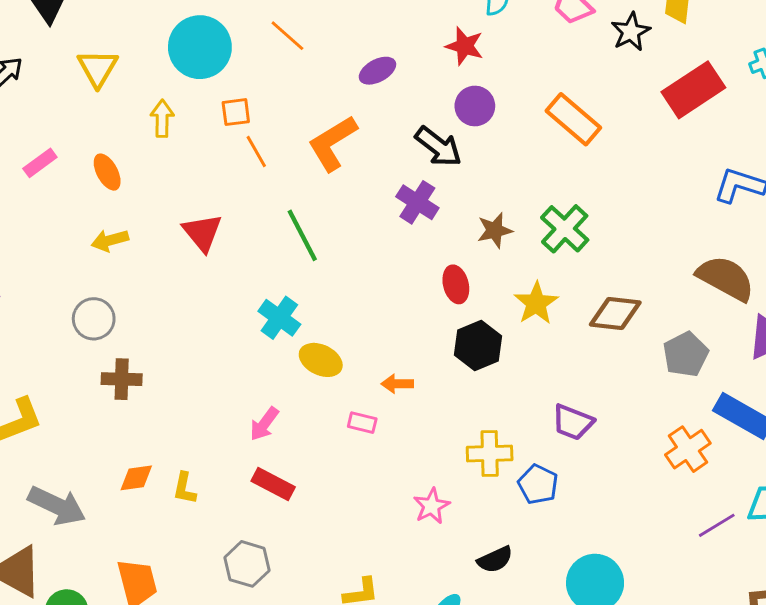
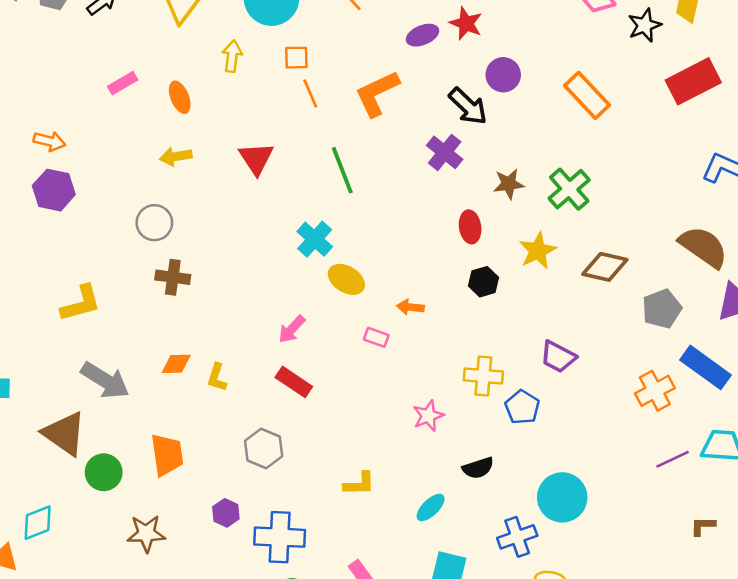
red star: (465, 46) -> (466, 23), moved
black hexagon: (478, 345) -> (483, 282), size x0.7

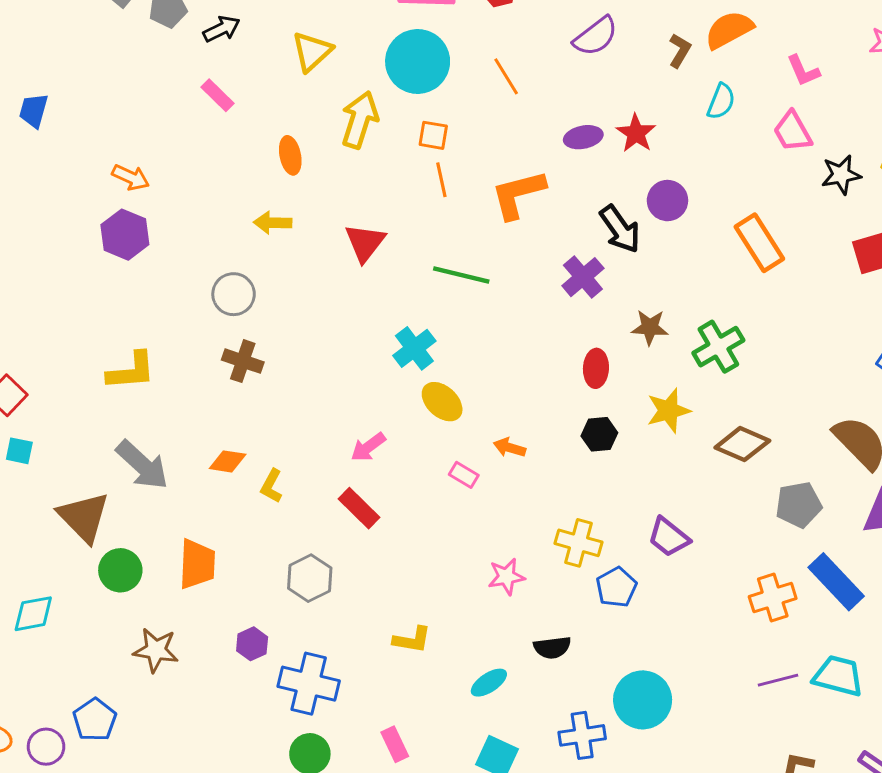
yellow arrow: (232, 56) -> (360, 120), size x1.5
pink rectangle: (123, 83) -> (217, 95), moved, turned 64
green line: (342, 170) -> (461, 275), turned -66

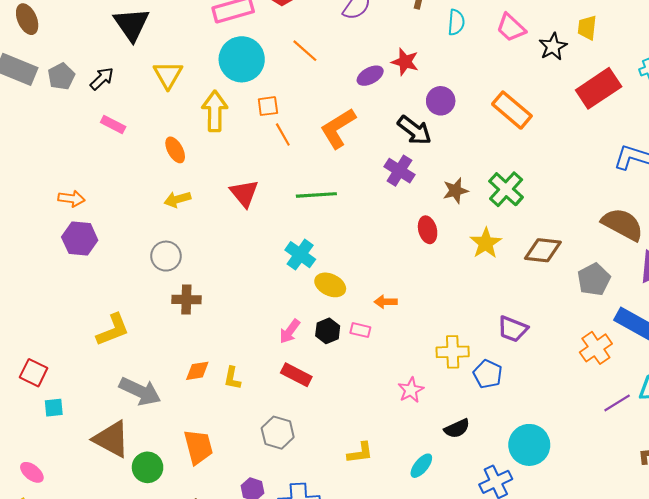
black hexagon: (599, 434) -> (328, 331), moved

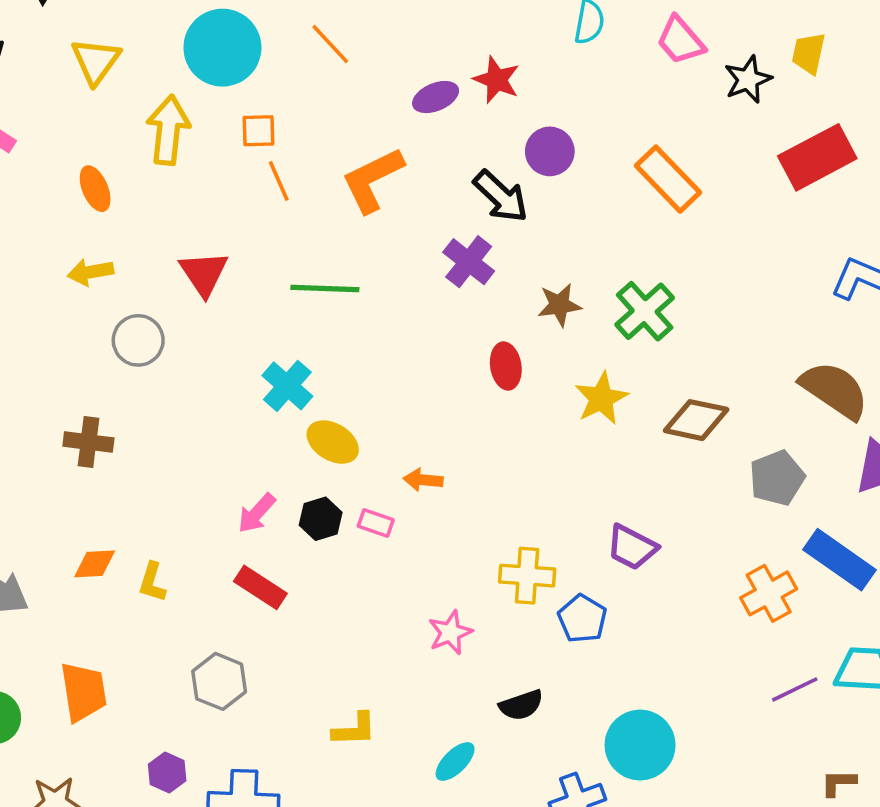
gray circle: (166, 256) -> (138, 340), moved

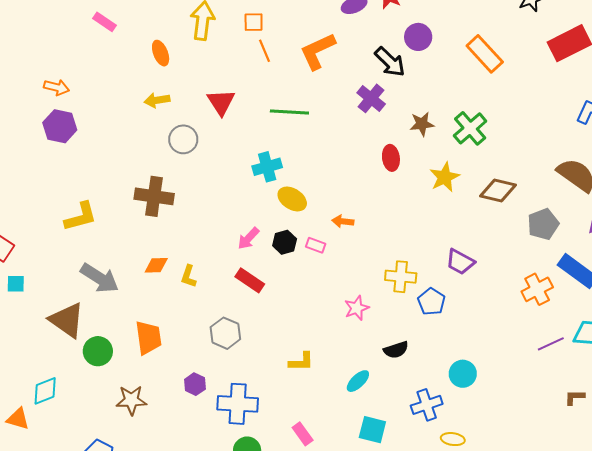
cyan cross: (287, 386) -> (267, 167), turned 32
brown cross: (88, 442) -> (154, 196), size x1.4
cyan circle: (640, 745) -> (463, 374), size x0.7

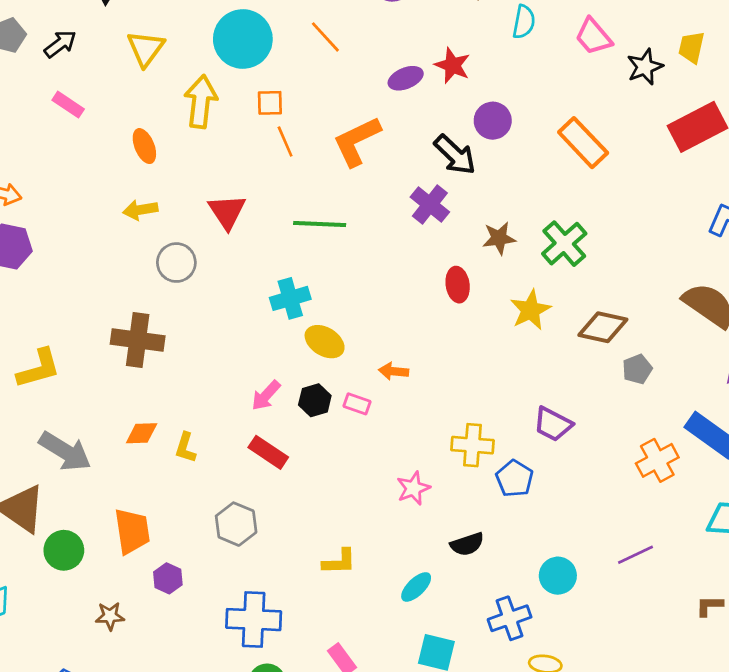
gray pentagon: (543, 224) -> (637, 369), moved, size x0.7
purple line: (551, 344) -> (636, 555), moved
purple hexagon: (195, 384) -> (168, 578), moved
brown star: (131, 400) -> (110, 616), size x0.7

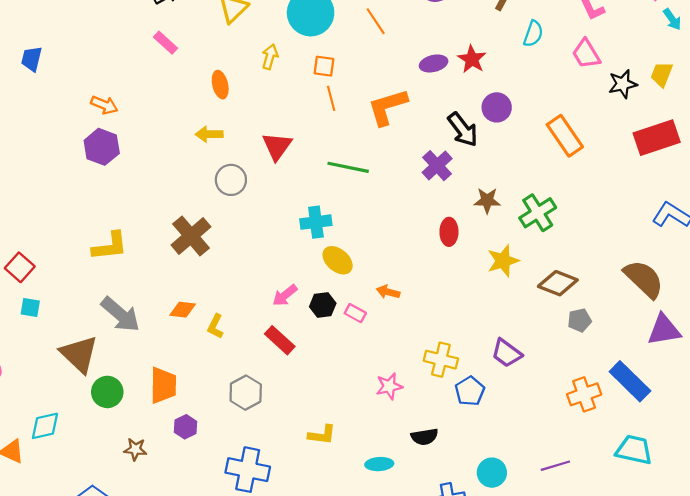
yellow arrow: (201, 102) -> (270, 57), size x0.6
brown cross: (138, 340) -> (191, 236), turned 33
cyan ellipse: (416, 587) -> (379, 464), turned 32

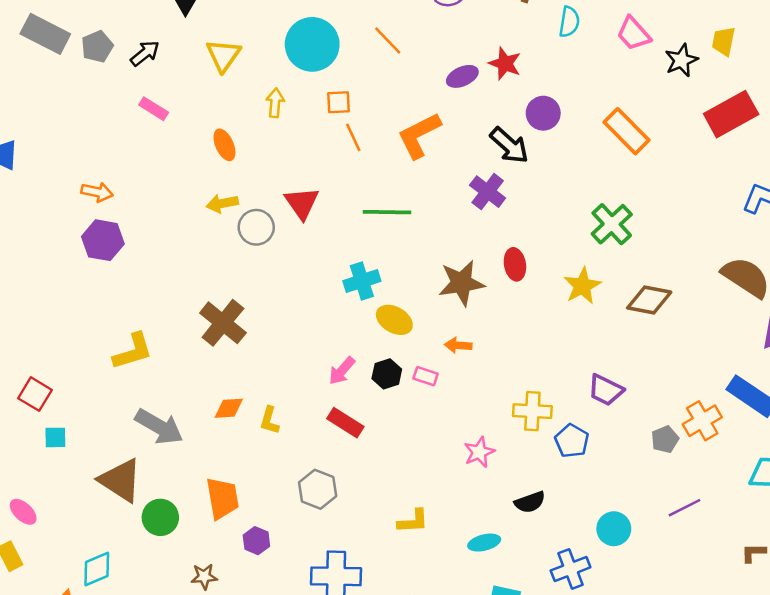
gray circle: (231, 180) -> (256, 227), moved
brown star: (487, 200) -> (461, 283), moved, size x1.5
gray pentagon: (580, 320) -> (665, 439), moved

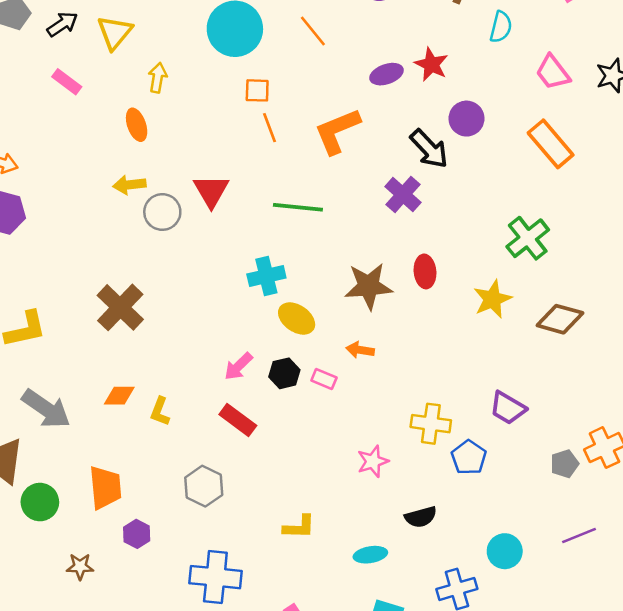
pink trapezoid: (634, 34) -> (553, 72), moved
yellow triangle: (223, 55) -> (115, 32), moved
yellow arrow: (275, 103) -> (158, 78), moved

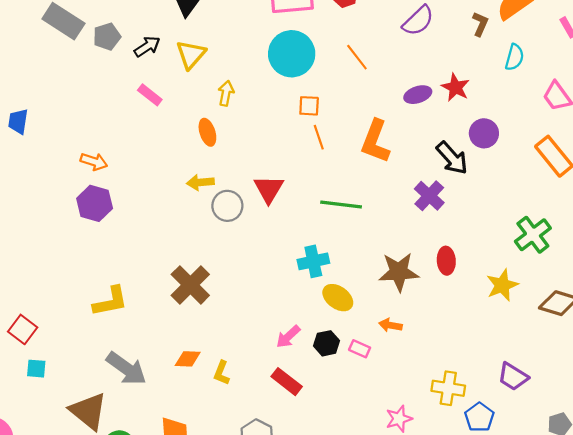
orange L-shape: (337, 131) -> (375, 141), turned -48

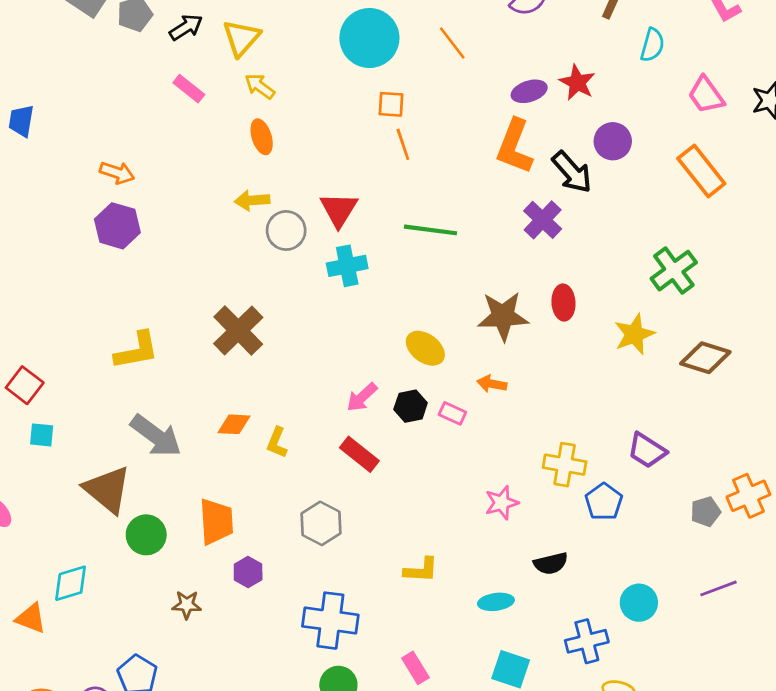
yellow arrow: (226, 93) -> (260, 86), moved, turned -65
orange L-shape: (375, 141) -> (514, 146), moved
cyan cross: (313, 261) -> (347, 266), moved

